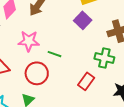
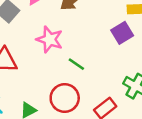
red circle: (37, 73) -> (65, 98), moved

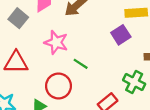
red circle: (65, 98) -> (59, 86), moved

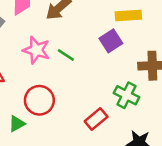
green line: (81, 64) -> (66, 55), moved

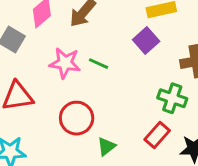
red rectangle: (96, 119) -> (157, 135), moved
green triangle: (17, 124) -> (106, 146), moved

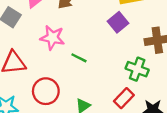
green line: (99, 64) -> (79, 58), moved
red circle: (77, 118) -> (46, 91), moved

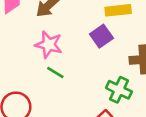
pink star: (52, 38) -> (49, 45), moved

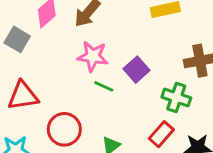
purple square: (101, 36) -> (137, 70), moved

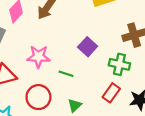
pink star: (93, 56) -> (39, 57), moved
green line: (104, 86) -> (66, 74), moved

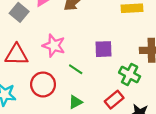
purple square: (88, 47) -> (104, 49), turned 30

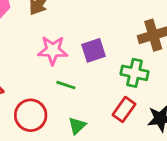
pink star: (54, 46) -> (53, 50), moved

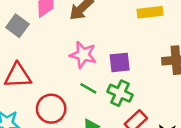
green cross: (134, 73) -> (120, 93), moved

